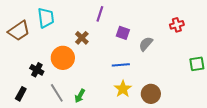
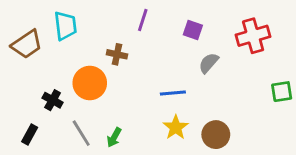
red cross: (177, 25) -> (253, 36), size x1.6
purple square: (123, 33) -> (193, 30), moved
brown cross: (82, 38) -> (117, 54), turned -32

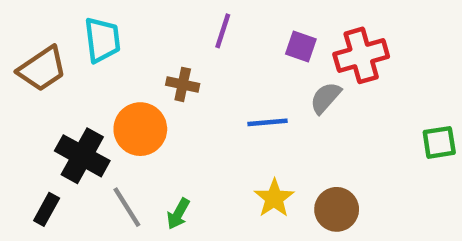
red cross: (253, 36) -> (361, 55), moved
blue line: (173, 93) -> (267, 122), moved
black cross: (53, 100) -> (82, 156), size x1.6

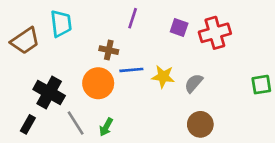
gray semicircle: (325, 98) -> (194, 83), moved
blue line: (267, 122) -> (131, 70), moved
orange circle: (140, 129) -> (98, 83), moved
yellow star: (274, 198) -> (163, 77), moved, turned -30

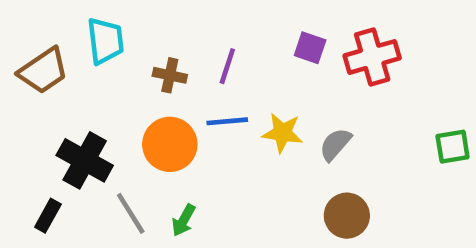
purple line: (133, 18) -> (227, 66), moved
brown cross: (109, 50) -> (170, 75), moved

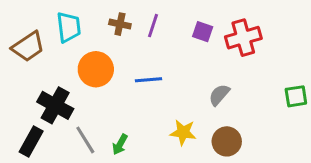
purple line: (227, 66) -> (153, 26), moved
brown cross: (170, 75) -> (120, 24), moved
yellow star: (282, 133) -> (183, 132), moved
orange circle: (170, 144) -> (96, 69), moved
black rectangle: (48, 216) -> (31, 141), size x1.4

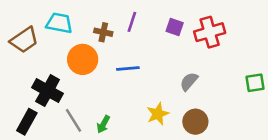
brown cross: (120, 24) -> (103, 32), moved
cyan trapezoid: (69, 27) -> (59, 23), turned -72
yellow star: (183, 132) -> (158, 114), turned -30

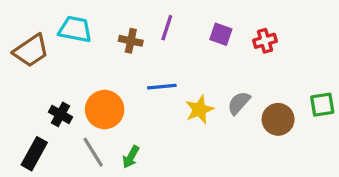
red cross: (210, 32) -> (265, 41), size x0.6
orange circle: (83, 59) -> (105, 110), moved
black cross: (48, 91) -> (60, 114), size x0.6
yellow star: (158, 114) -> (200, 110), moved
brown circle: (195, 122) -> (278, 119), moved

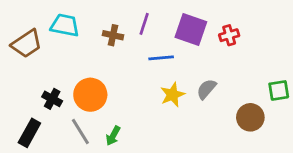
purple square: (221, 34) -> (191, 30), size x1.6
blue line: (162, 87) -> (161, 58), moved
brown circle: (278, 119) -> (250, 117), moved

